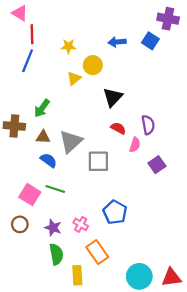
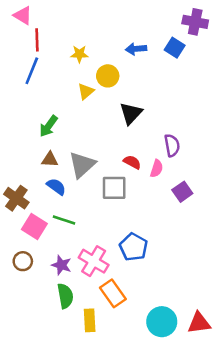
brown cross: (14, 126) -> (16, 198), moved, turned 30
red semicircle: (118, 128) -> (132, 162), moved
pink cross: (81, 224) -> (94, 261), size x1.6

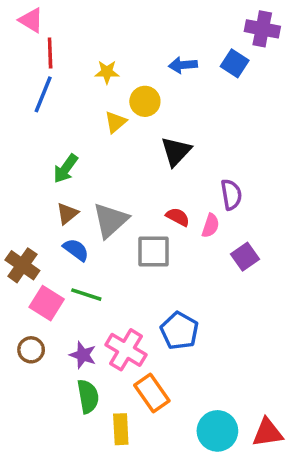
brown triangle: (50, 160) -> (67, 213), turned -42

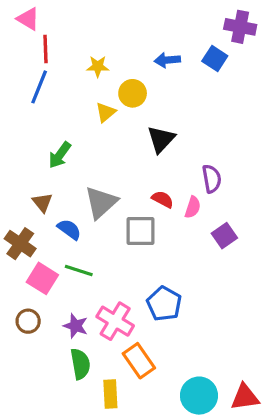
brown triangle: (67, 213) -> (42, 202), moved, turned -30

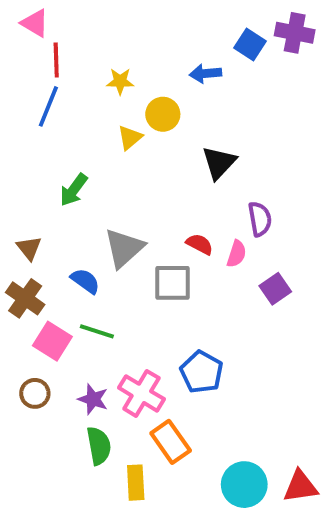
blue square: (215, 58) -> (250, 44), moved
black triangle: (161, 139) -> (219, 163), moved
brown triangle: (42, 202) -> (29, 248), moved

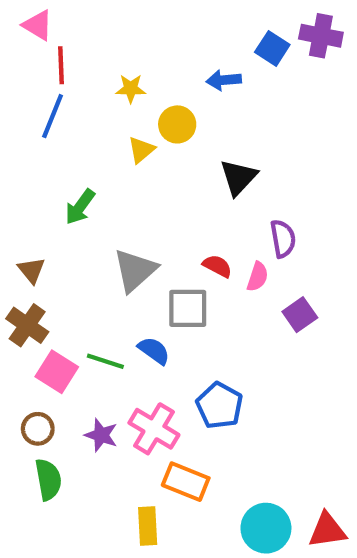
blue semicircle: (85, 281) -> (154, 351), moved
orange rectangle: (171, 442) -> (186, 482), turned -33
green semicircle: (99, 446) -> (48, 480), moved

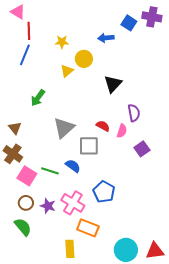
brown circle: (38, 429) -> (26, 203), moved
green semicircle: (48, 480) -> (23, 227), turned -30

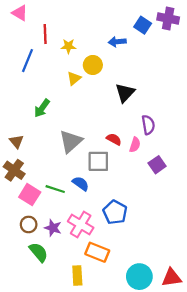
red line: (29, 31) -> (45, 34), moved
green semicircle: (23, 227) -> (39, 252), moved

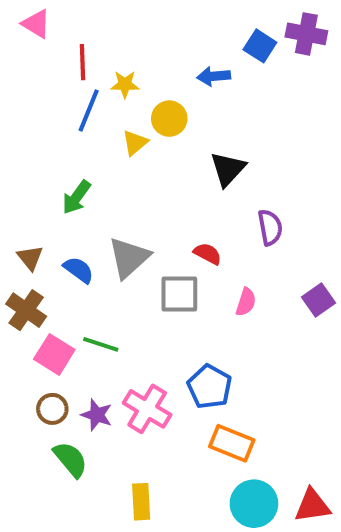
blue line: (27, 61) -> (89, 111), moved
pink semicircle: (135, 145) -> (246, 302), moved
purple square: (157, 165) -> (318, 300), moved
blue semicircle: (81, 184) -> (79, 270), moved
orange rectangle: (97, 252) -> (232, 443), moved

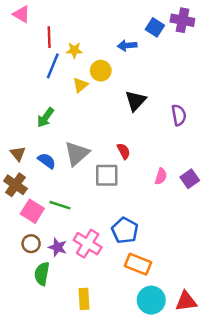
purple semicircle: (270, 227) -> (179, 115), moved
red semicircle: (208, 254) -> (124, 151), turned 35
pink semicircle: (246, 302) -> (161, 176), moved
green semicircle: (70, 459) -> (42, 274), turned -130

